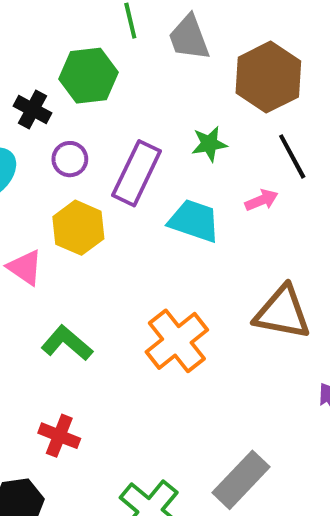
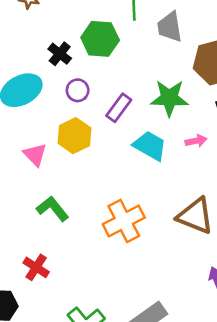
green star: (209, 144) -> (169, 98), size x1.6
purple rectangle: (137, 173) -> (119, 108), size x0.7

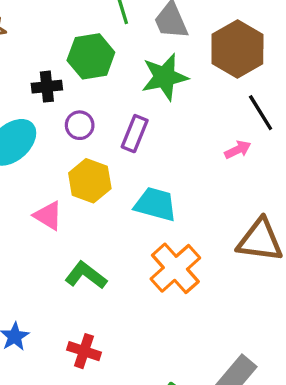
black cross: (60, 54) -> (47, 87), turned -30
green star: (169, 98) -> (165, 77), moved
cyan trapezoid: (150, 146) -> (155, 204), moved

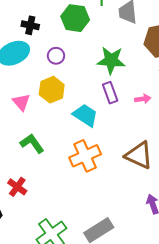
green star: (165, 77) -> (111, 60), moved
black cross: (47, 87) -> (30, 25), moved
purple rectangle: (135, 134) -> (110, 93), moved, turned -60

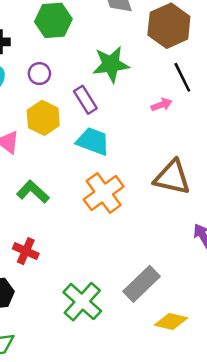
purple rectangle: (110, 93) -> (85, 100), moved

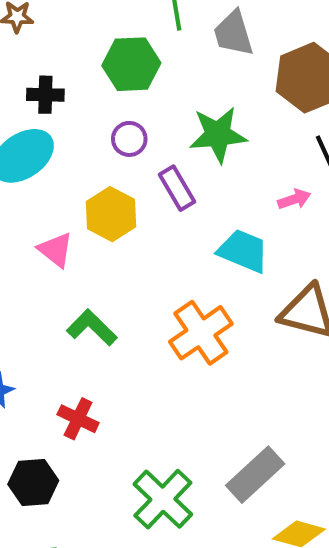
purple circle: (39, 74) -> (129, 139), moved
cyan trapezoid: (93, 141) -> (243, 251), moved

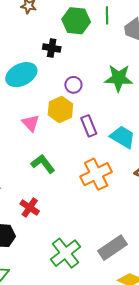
green hexagon: (131, 64) -> (76, 21), moved
black cross: (45, 95) -> (52, 48), moved
purple circle: (129, 139) -> (73, 85), moved
purple rectangle: (177, 188) -> (89, 126), moved

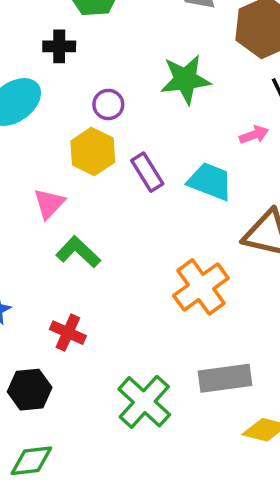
pink triangle: (31, 123) -> (49, 204), moved, turned 36
orange cross: (96, 174) -> (201, 287), moved
gray rectangle: (112, 248) -> (225, 378), turned 36

